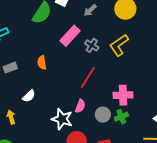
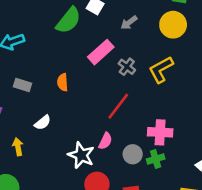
gray rectangle: (10, 68) -> (23, 85), turned 32

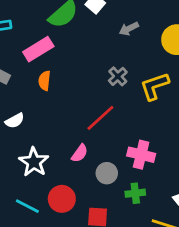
pink rectangle: (101, 52) -> (38, 49), moved
white star: (81, 155) -> (34, 162), moved
green cross: (156, 159) -> (135, 193), moved

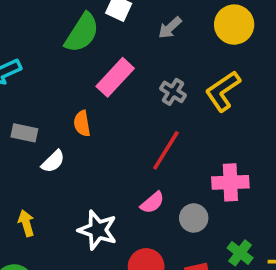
pink rectangle: (38, 49) -> (115, 77), moved
white semicircle: (15, 121) -> (53, 161), moved
pink semicircle: (80, 153) -> (152, 203), turned 30
green cross: (135, 193) -> (240, 253), moved, turned -30

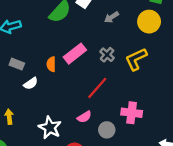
pink rectangle: (115, 77) -> (75, 54), moved

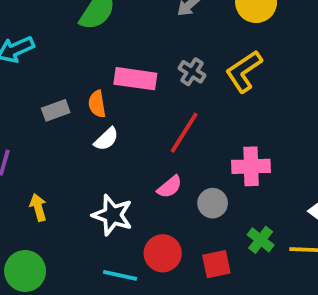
pink rectangle: (75, 54) -> (135, 79), turned 55
gray rectangle: (17, 64) -> (56, 110), moved, turned -32
white semicircle: (31, 83) -> (106, 139), moved

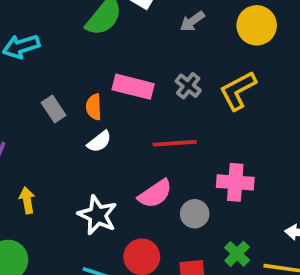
gray rectangle: (56, 110) -> (54, 109), turned 70
red line: (184, 133) -> (175, 143), turned 48
pink semicircle: (170, 187) -> (155, 194), size x1.4

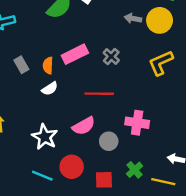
gray arrow: (192, 21) -> (133, 18), moved, turned 42
pink rectangle: (133, 87) -> (75, 54), turned -45
yellow L-shape: (238, 91) -> (161, 63), moved

